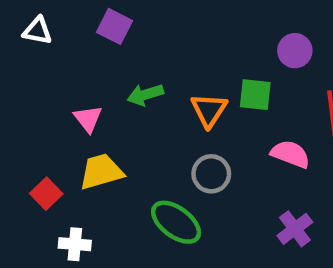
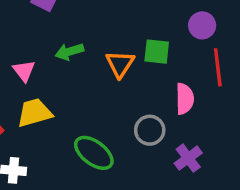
purple circle: (295, 51) -> (202, 25), moved
pink semicircle: (290, 154) -> (185, 99), turned 68
gray circle: (211, 174) -> (150, 130), moved

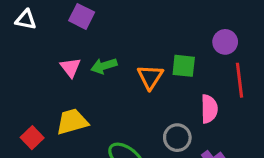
pink triangle: (24, 71) -> (70, 67), moved

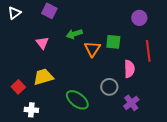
white triangle: (26, 20) -> (14, 13), turned -48
purple circle: (225, 42) -> (139, 18), moved
green arrow: (104, 66) -> (74, 34), moved

